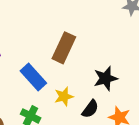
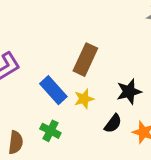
yellow star: (64, 96) -> (84, 99), moved

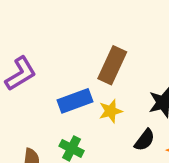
blue rectangle: (53, 90) -> (75, 101), turned -68

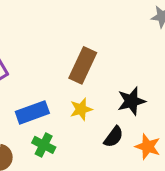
blue rectangle: (75, 101) -> (32, 112), moved

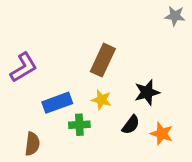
yellow star: (81, 109) -> (101, 100), turned 30
green cross: (44, 145) -> (79, 125), moved, turned -30

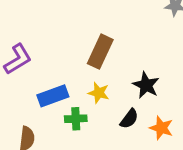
black star: (147, 92) -> (146, 85), turned -30

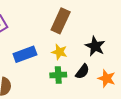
green cross: (76, 119) -> (58, 75), moved

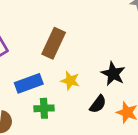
brown rectangle: (61, 21) -> (54, 43), moved
green cross: (58, 75) -> (44, 108), moved

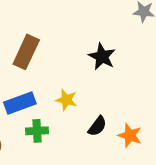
brown rectangle: (54, 43) -> (26, 52), moved
black star: (113, 74) -> (102, 57), moved

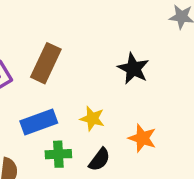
black semicircle: (97, 126) -> (99, 160), moved
orange star: (130, 135) -> (142, 138), moved

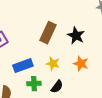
brown rectangle: (46, 63) -> (48, 33), moved
orange star: (142, 138) -> (81, 64), moved

